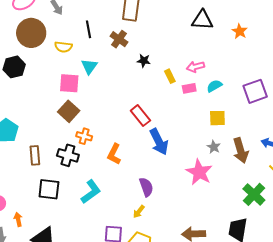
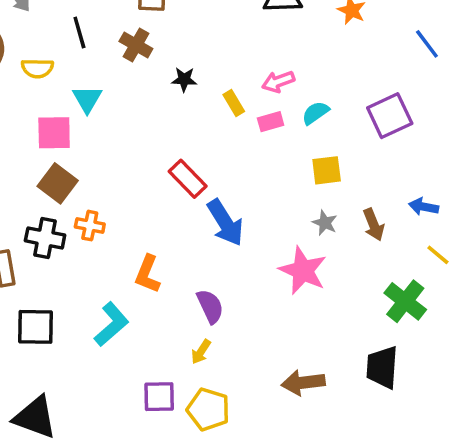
brown arrow: (241, 151) -> (374, 225), size x0.7
orange L-shape: (114, 154) -> (148, 274), moved
black cross: (68, 155) -> (45, 238), moved

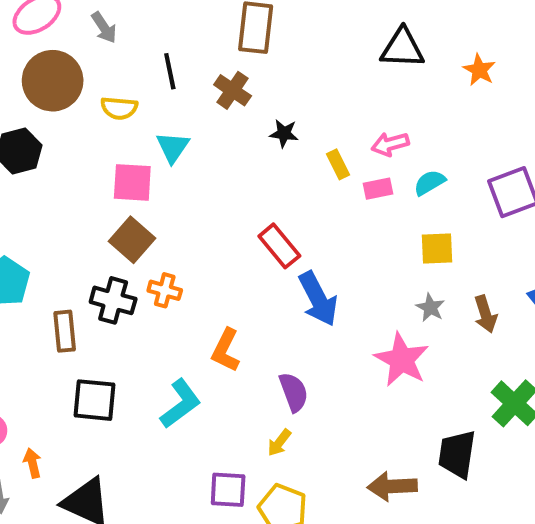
black trapezoid: (382, 367) -> (457, 454), moved

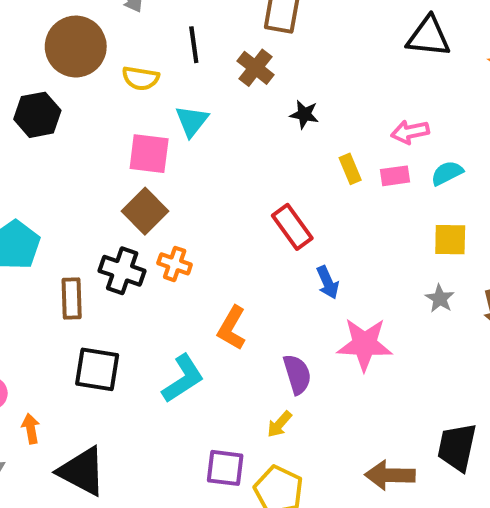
yellow rectangle: (338, 164) -> (350, 169), moved
blue arrow: (318, 299) -> (328, 282), size x0.6
pink star: (402, 360) -> (365, 344), moved, turned -30

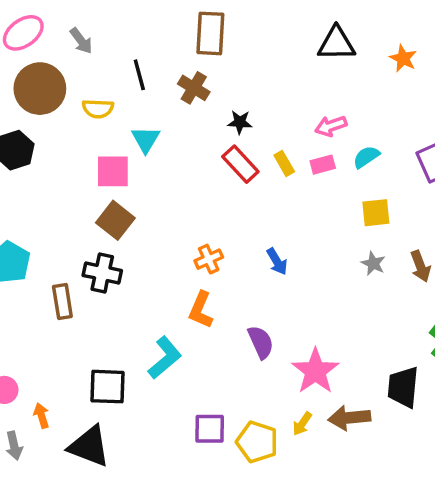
red rectangle: (292, 227) -> (240, 164), moved
orange cross: (175, 264) -> (209, 259), moved, turned -36
pink star: (365, 344) -> (315, 371), moved, turned -30
black square: (97, 369) -> (108, 387), moved
yellow arrow: (279, 424) -> (302, 424), moved

